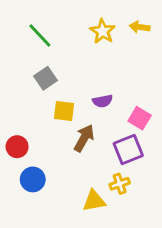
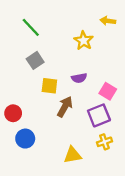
yellow star: (103, 31) -> (84, 41), moved
yellow cross: (120, 184) -> (104, 142), moved

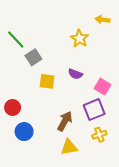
green line: (31, 27) -> (16, 40), moved
purple semicircle: (79, 78) -> (75, 74), turned 32
brown arrow: (65, 107) -> (65, 121), moved

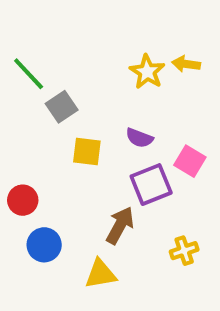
yellow arrow: (103, 20) -> (186, 64), moved
purple square: (94, 110) -> (151, 185), moved
yellow triangle: (69, 147) -> (101, 274), moved

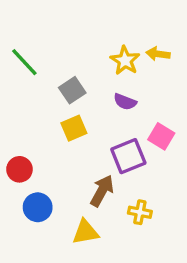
gray square: (62, 107) -> (72, 90), moved
purple semicircle: (139, 138) -> (125, 102), moved
yellow square: (87, 151) -> (74, 128), turned -30
yellow cross: (184, 251) -> (140, 212), moved, turned 30

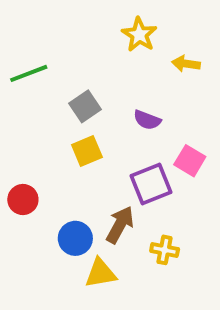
yellow star: (125, 60) -> (139, 35), moved
green line: (24, 62) -> (29, 73), turned -68
blue circle: (38, 207) -> (75, 238), moved

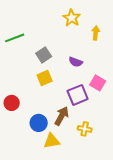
yellow arrow: (186, 64) -> (96, 33), turned 88

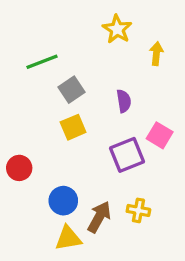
green line: (15, 38) -> (42, 62), moved
purple semicircle: (76, 62) -> (124, 101), turned -120
brown arrow: (62, 116) -> (99, 217), moved
yellow triangle: (52, 141) -> (68, 238), moved

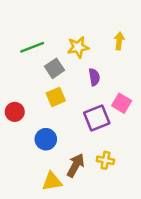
yellow star: (117, 29) -> (78, 47), moved, turned 30
red circle: (19, 168) -> (15, 112), moved
blue circle: (63, 201) -> (46, 139), moved

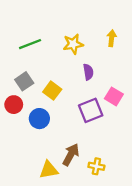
gray square: (54, 68) -> (24, 81), moved
yellow square: (56, 97) -> (52, 91), turned -30
blue circle: (46, 139) -> (39, 119), moved
yellow cross: (105, 160) -> (96, 166), moved

